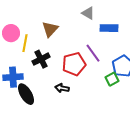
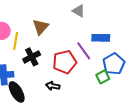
blue rectangle: (109, 28) -> (101, 38), moved

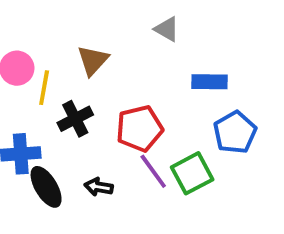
purple line: (84, 51) -> (153, 171), moved
green square: (103, 77) -> (192, 173), moved, size x1.5
black arrow: (53, 86) -> (99, 187), moved

